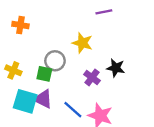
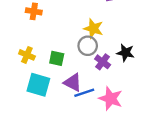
gray circle: (55, 61) -> (88, 46), moved
purple triangle: (43, 99) -> (73, 82), moved
blue line: (73, 110) -> (84, 93), turned -60

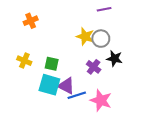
orange cross: (34, 11) -> (31, 21), turned -32
gray circle: (88, 46) -> (101, 39), moved
cyan square: (38, 85) -> (49, 85), moved

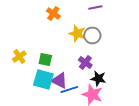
orange cross: (31, 21) -> (53, 14), moved, turned -32
black star: (114, 58) -> (98, 78), moved
yellow cross: (24, 61) -> (19, 56), turned 32

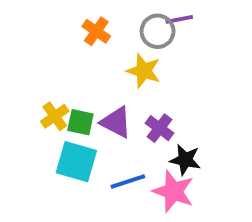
gray circle: (92, 36) -> (158, 31), moved
yellow cross: (19, 56) -> (55, 116), moved
purple triangle: (59, 80) -> (116, 122), moved

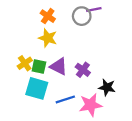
yellow star: (144, 71) -> (48, 38), moved
black star: (185, 160) -> (107, 87), moved
pink star: (173, 191) -> (91, 105), turned -30

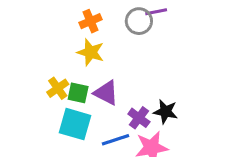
orange cross: (48, 16) -> (91, 21), turned 32
purple cross: (83, 70) -> (139, 118), moved
black star: (107, 87) -> (165, 112), moved

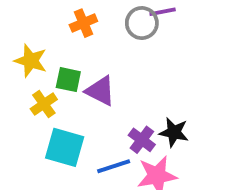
yellow star: (91, 52) -> (31, 61), moved
green square: (78, 93) -> (68, 80), moved
purple triangle: (106, 93) -> (100, 91), moved

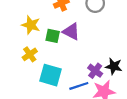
purple triangle: (100, 91) -> (71, 31), moved
yellow cross: (44, 104) -> (30, 54), moved

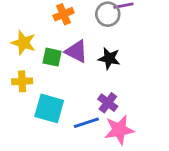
yellow cross: (30, 54) -> (22, 81), turned 32
black star: (114, 66) -> (109, 58), moved

